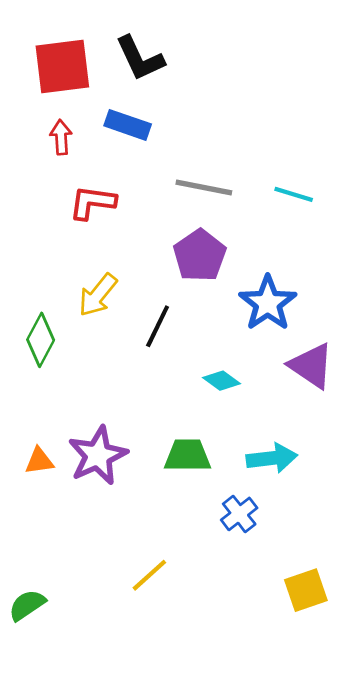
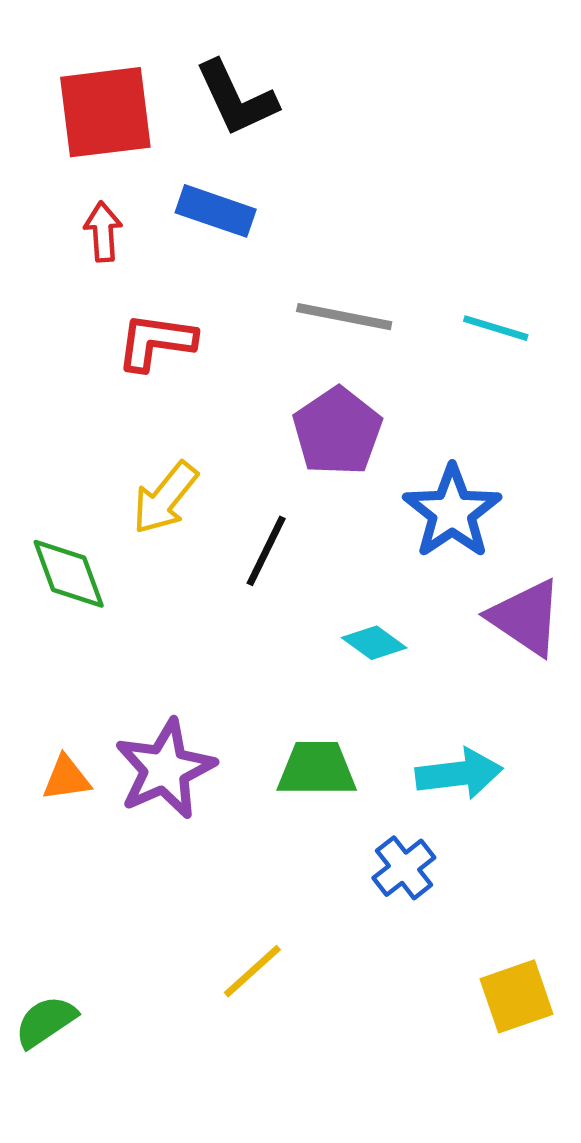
green diamond: (41, 340) -> (69, 574), turned -48

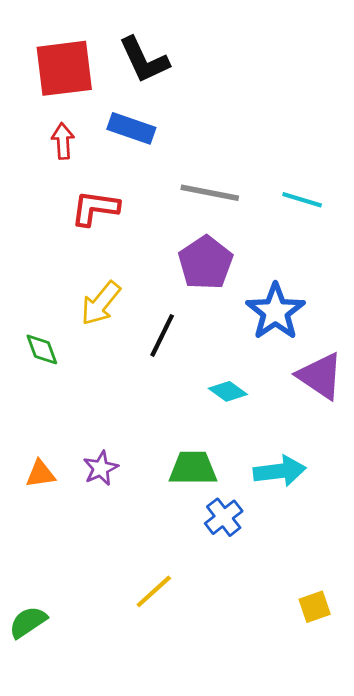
green diamond: (69, 574) -> (42, 349), size x0.7
purple star: (165, 769) -> (101, 468), size x0.6
blue cross: (404, 868) -> (224, 517), moved
yellow square: (516, 996) -> (315, 607), size x0.7

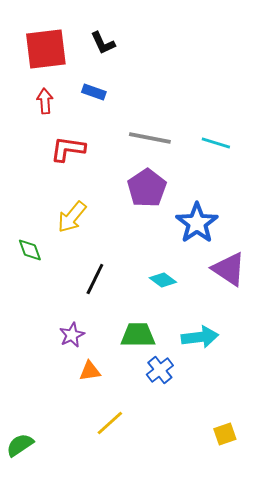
black L-shape: (144, 60) -> (103, 43), size x0.7
blue rectangle: (131, 128) -> (94, 92), size x0.7
black line: (162, 335) -> (95, 279), moved
orange triangle: (40, 474) -> (90, 371), moved

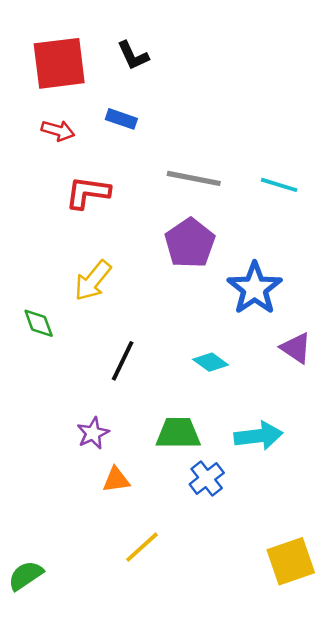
red arrow: (45, 101) -> (58, 131), turned 110
purple triangle: (229, 269) -> (296, 348), size x0.7
yellow square: (225, 434) -> (291, 561), size x1.6

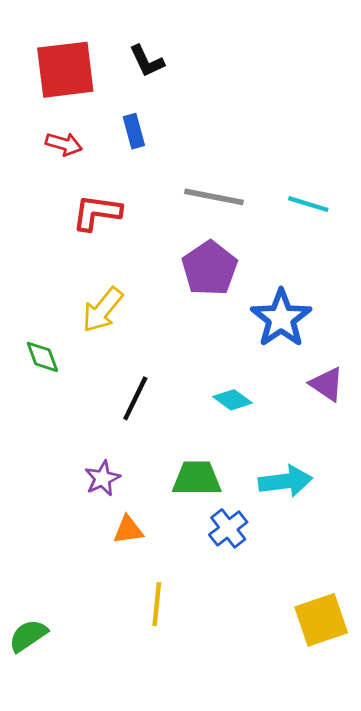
blue rectangle: (121, 119) -> (134, 131), turned 56
yellow line: (142, 547) -> (157, 604), turned -42

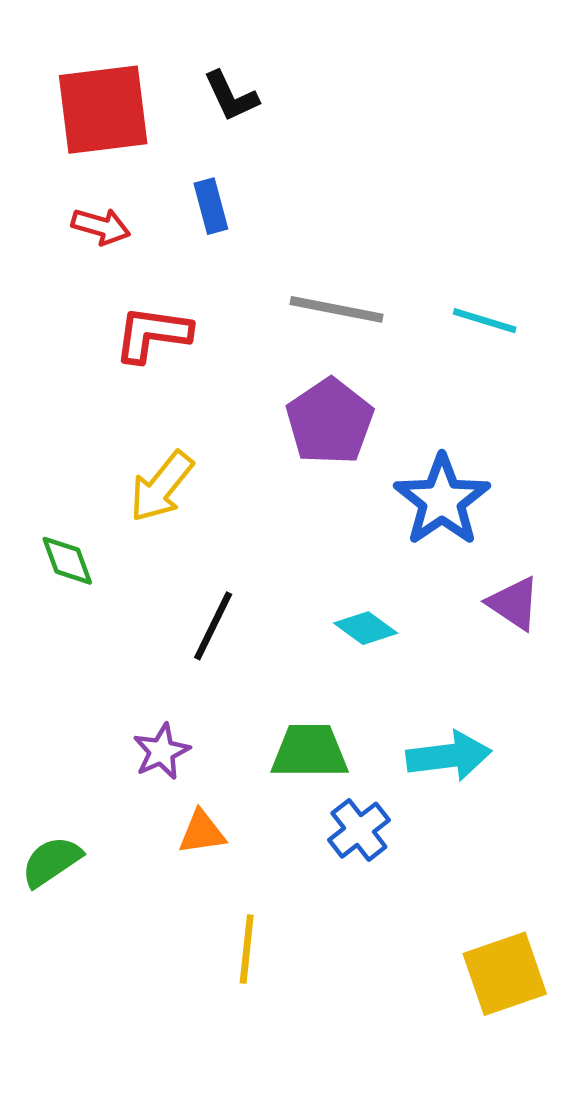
green semicircle: (28, 636) -> (51, 861), moved

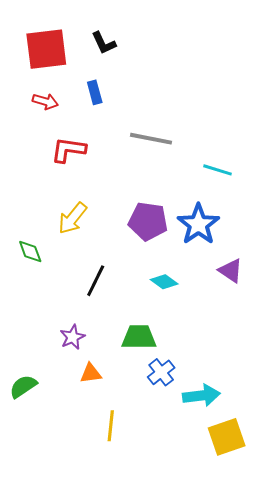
cyan line: (485, 321) -> (218, 170), moved
purple pentagon: (330, 422) -> (148, 221), moved, turned -30
cyan arrow: (449, 756) -> (201, 396), moved

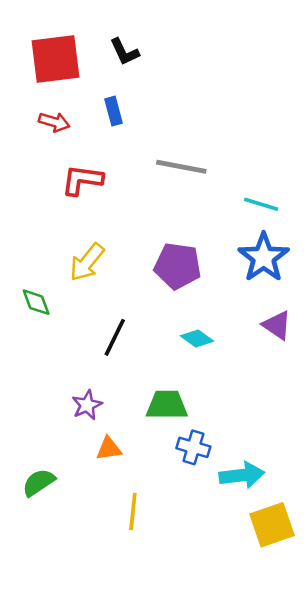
blue star: (198, 224) -> (264, 257), moved
blue cross: (161, 372) -> (193, 447), turned -36
green semicircle: (23, 386) -> (39, 482), moved

